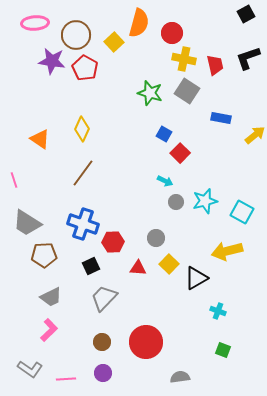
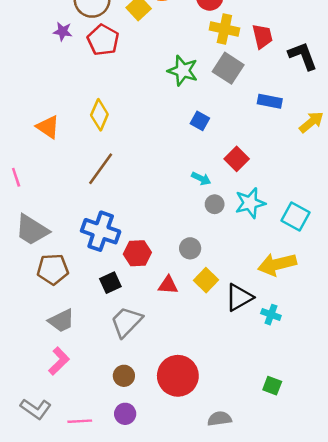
black L-shape: (248, 58) -> (303, 56), moved, turned 88
purple star: (52, 61) -> (63, 31), size x0.6
red square: (180, 153) -> (237, 159), moved
cyan cross: (218, 311) -> (271, 315), moved

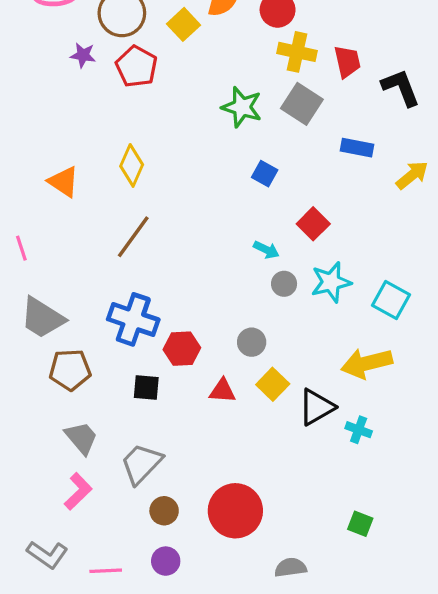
black square: (110, 283) -> (146, 388), turned 30
gray trapezoid: (61, 321) -> (81, 438), turned -104
gray trapezoid: (126, 322) -> (141, 464), moved

